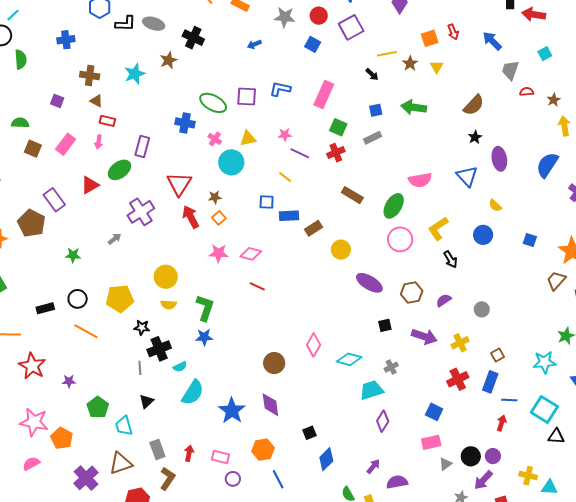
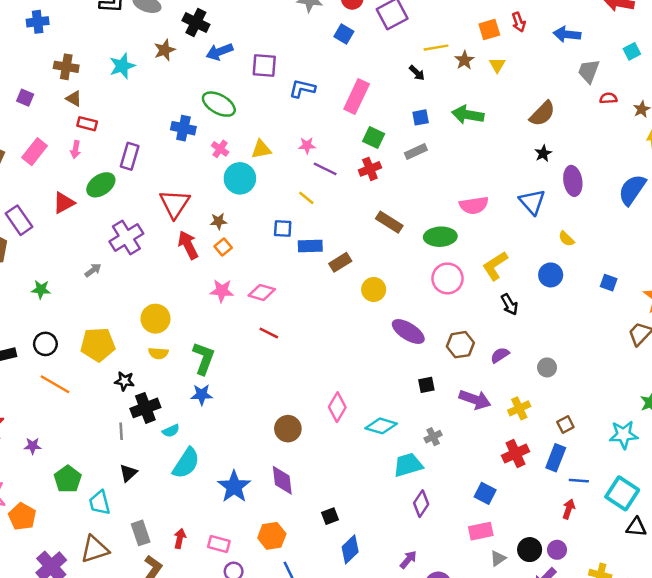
blue arrow: (492, 41) -> (567, 34), turned -40
blue arrow: (254, 44) -> (220, 52), moved, size x1.5
purple square: (247, 96) -> (264, 65), moved
green ellipse: (394, 206) -> (440, 237), turned 55

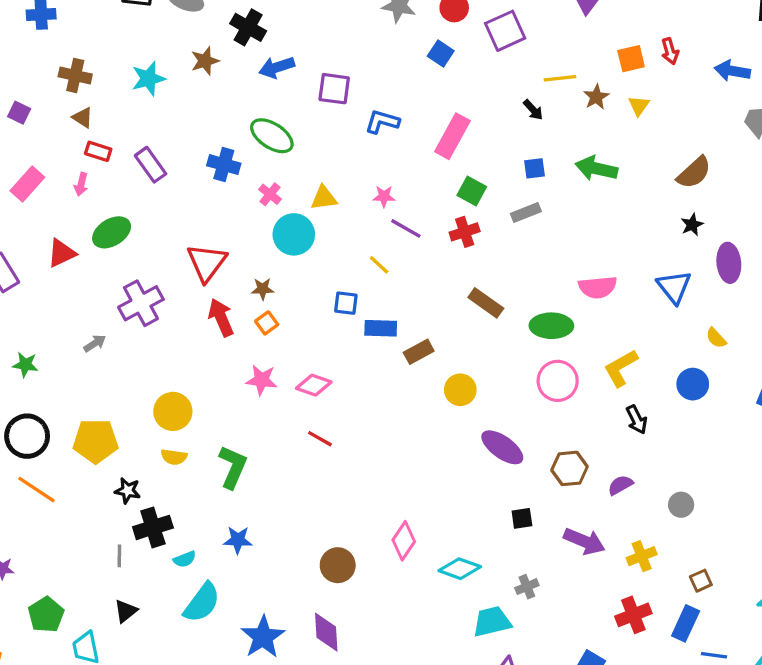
purple rectangle: (130, 156) -> (151, 165), moved, turned -55
black circle: (45, 344) -> (27, 436), size x1.4
blue star: (202, 395) -> (238, 540), moved

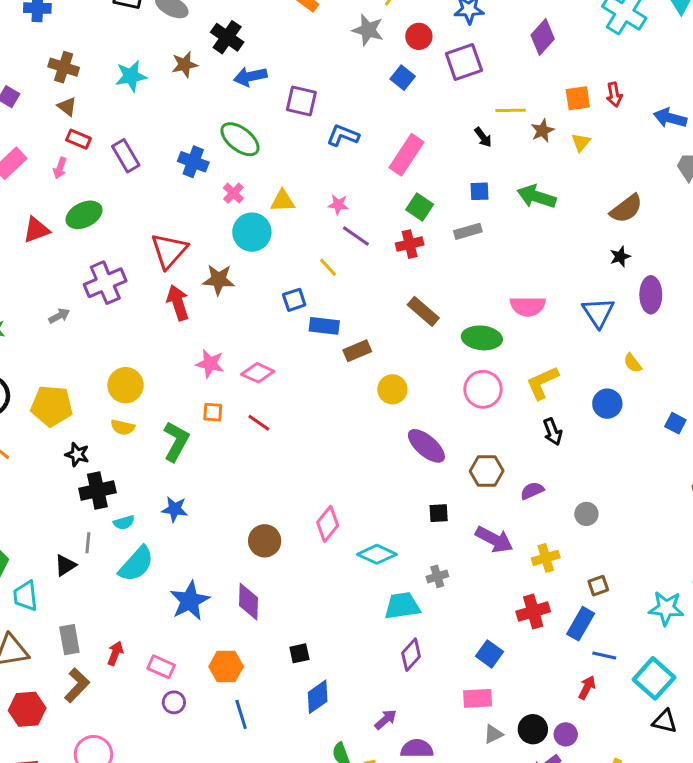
brown star: (263, 289) -> (219, 280), size x1.5
blue square: (346, 303) -> (294, 300), turned -30
orange square: (267, 323) -> (213, 412), moved, turned 35
gray line: (119, 556) -> (88, 543), moved

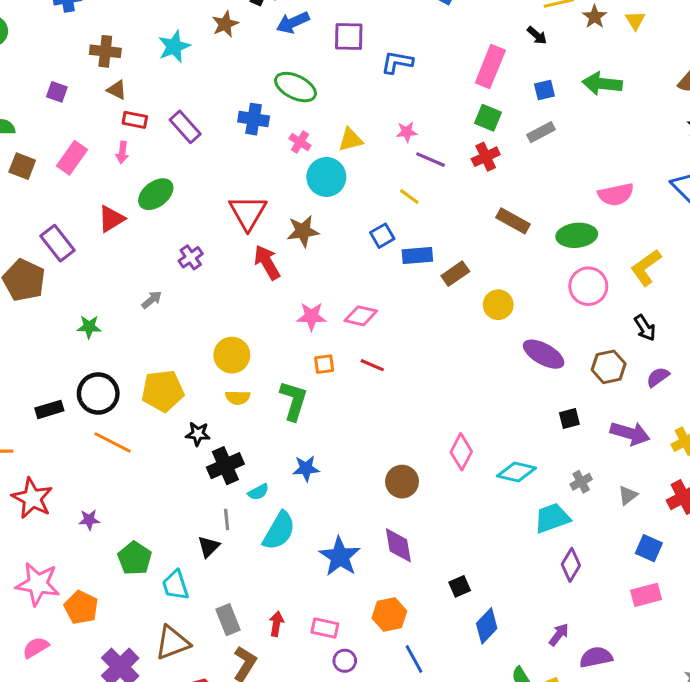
pink rectangle: (406, 155) -> (490, 67), moved
purple cross: (105, 283) -> (191, 257), size x0.6
black arrow: (553, 432) -> (645, 328), moved
gray triangle: (493, 734) -> (628, 495), moved

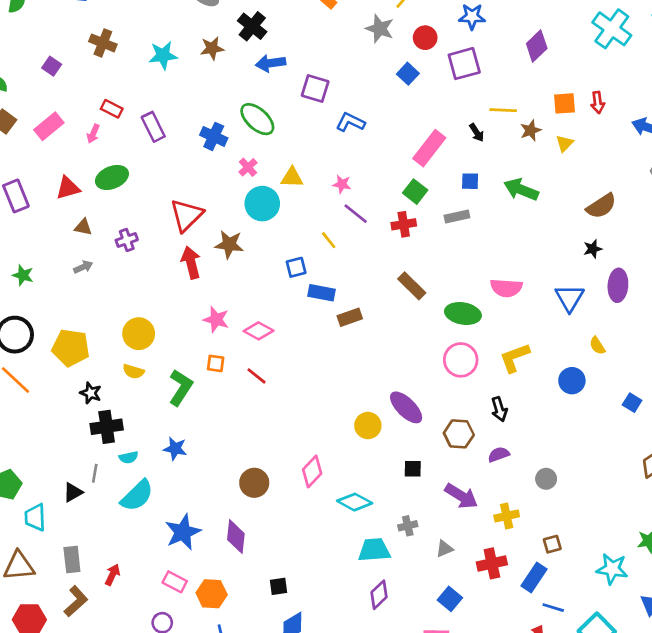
brown triangle: (117, 90) -> (83, 227), moved, turned -30
yellow circle: (498, 305) -> (368, 426), moved
pink rectangle: (325, 628) -> (175, 582), moved

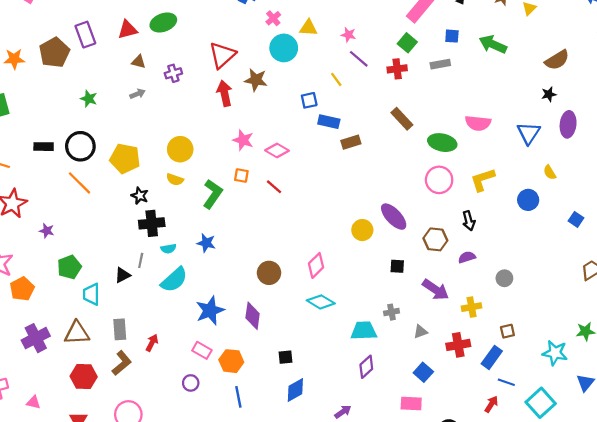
cyan diamond: (355, 502) -> (321, 302), moved

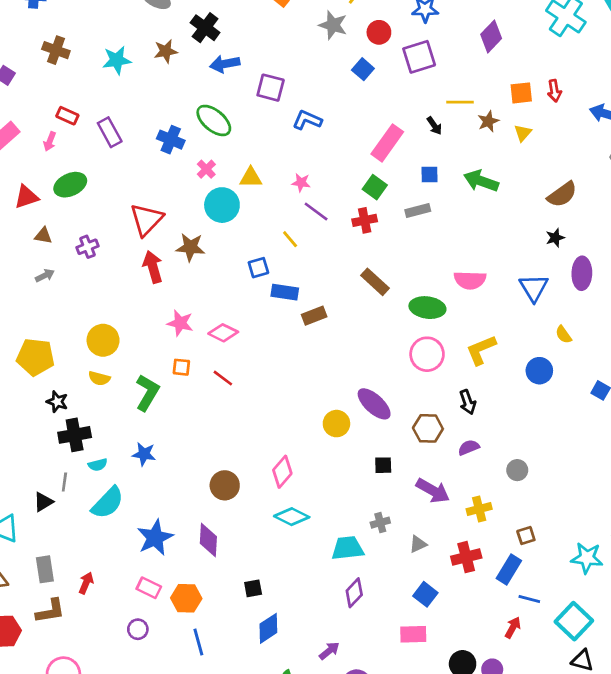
brown L-shape: (122, 363) -> (50, 611), turned 35

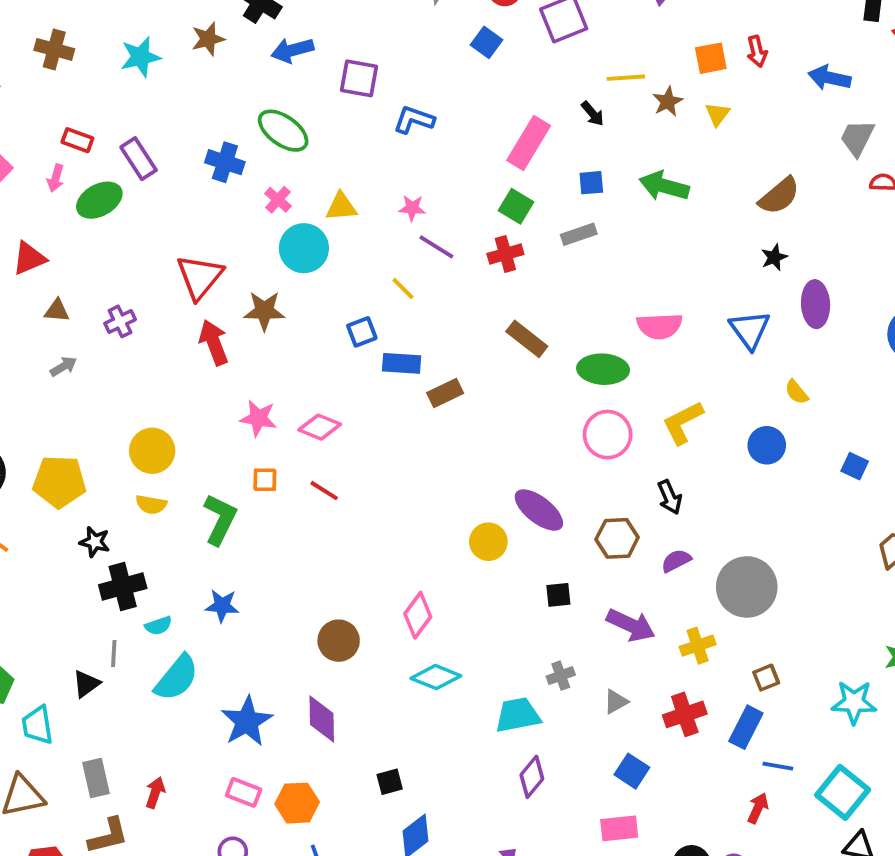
green ellipse: (70, 185) -> (99, 200), moved
gray circle: (517, 470) -> (747, 587), size x2.0

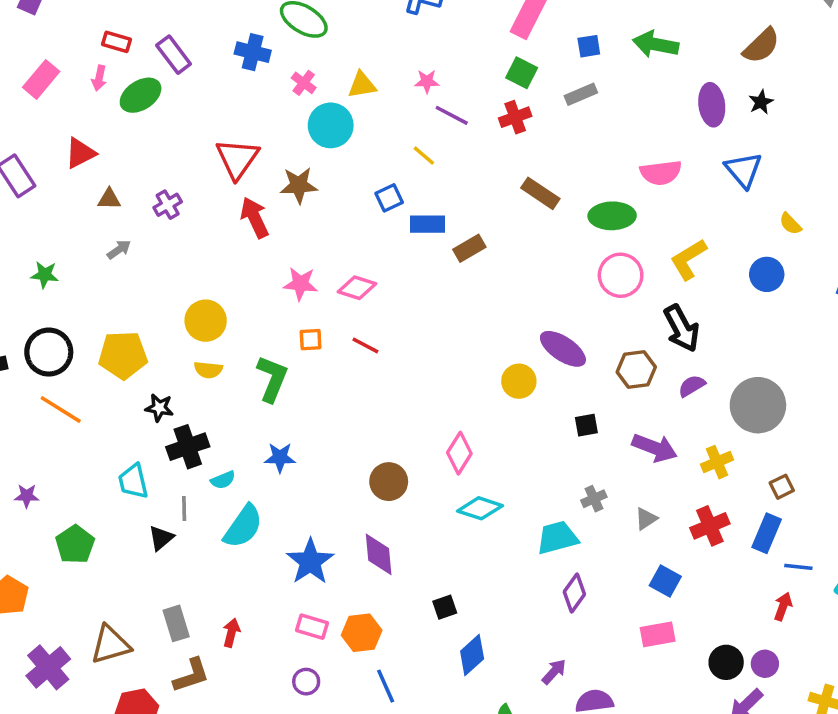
purple ellipse: (816, 304) -> (712, 105), moved
black arrow: (670, 497) -> (682, 328), size x1.5
cyan trapezoid: (37, 725) -> (133, 481), moved

